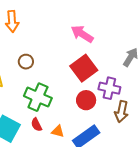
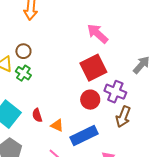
brown circle: (26, 62) -> (23, 51), moved
green cross: (38, 97) -> (23, 73), moved, size x0.6

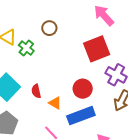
brown circle: (23, 51) -> (49, 28), moved
red circle: (90, 100) -> (83, 89), moved

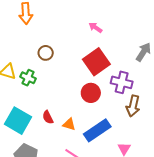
pink arrow: (104, 15) -> (96, 28), size x0.6
red circle: (83, 89) -> (91, 93), moved

